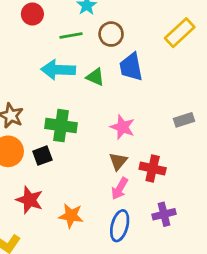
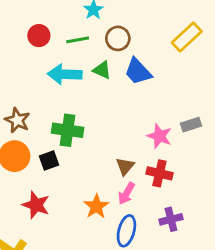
red circle: (32, 14) -> (39, 36), moved
blue trapezoid: (131, 67) -> (138, 71), turned -32
green triangle: (95, 77) -> (102, 70), moved
pink star: (122, 127) -> (159, 136), moved
orange star: (71, 216) -> (96, 206), moved, turned 30

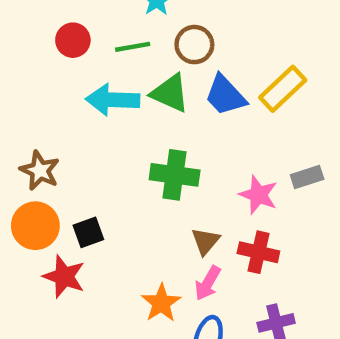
yellow rectangle: (187, 37) -> (283, 89), moved
green triangle: (102, 70) -> (170, 93), size x1.4
green cross: (68, 130) -> (175, 175), moved
red star: (36, 205) -> (64, 276), moved

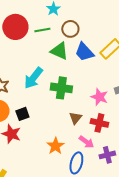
red circle: (73, 40) -> (15, 27), size x1.6
cyan arrow: (113, 100) -> (33, 78), moved, turned -55
pink arrow: (208, 283) -> (86, 142), moved, turned -84

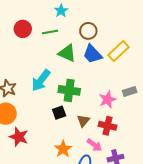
red circle: (15, 27) -> (23, 29), size x0.7
brown circle: (70, 29) -> (88, 31), moved
pink star: (99, 97) -> (108, 100), turned 30
black square: (22, 114) -> (59, 113), moved

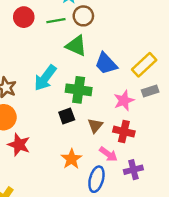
brown circle: (88, 31) -> (83, 16), moved
yellow rectangle: (119, 51) -> (144, 65), moved
blue trapezoid: (92, 54) -> (106, 64), moved

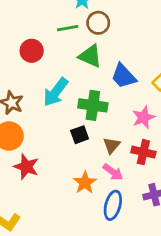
red circle: (24, 17) -> (32, 51), moved
pink arrow: (108, 154) -> (113, 172), moved

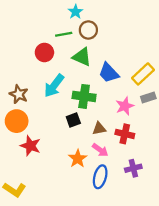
red circle: (32, 51) -> (44, 52), moved
brown triangle: (112, 145) -> (99, 129), turned 40

